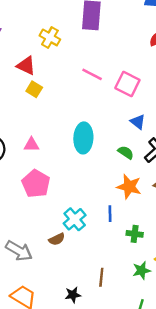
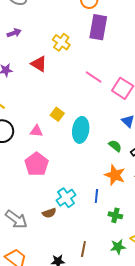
yellow square: (34, 89) -> (57, 114), moved

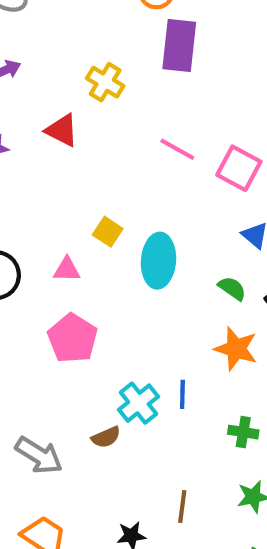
blue line: (96, 196) -> (182, 394), moved

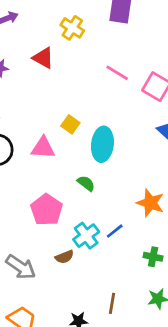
pink triangle: (67, 270) -> (43, 148), size x1.4
green semicircle: (232, 288) -> (86, 183), moved
pink pentagon: (72, 338) -> (47, 210), moved
blue line: (182, 394) -> (115, 231), turned 48

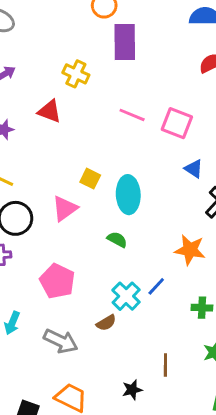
pink triangle: (43, 148) -> (65, 209), turned -30
pink pentagon: (47, 210) -> (57, 281), moved

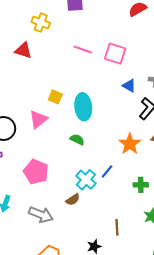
orange star: (190, 250) -> (130, 144), turned 30

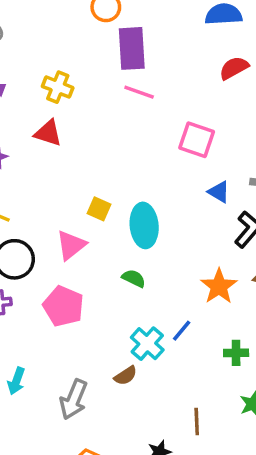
yellow cross: (41, 22) -> (58, 87), moved
pink line: (83, 50) -> (139, 92), moved
pink pentagon: (36, 172) -> (63, 306), moved
gray arrow: (41, 215) -> (74, 399), turned 90

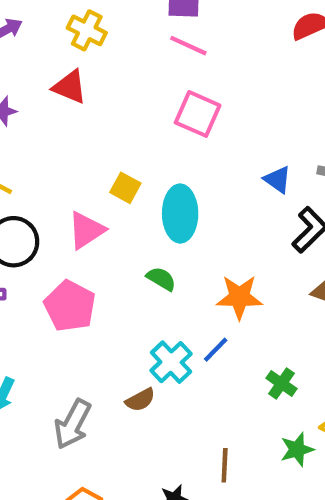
pink square: (197, 140) -> (198, 114), moved
orange star: (219, 286) -> (239, 297), moved, turned 30
green cross: (236, 353) -> (281, 383), turned 30

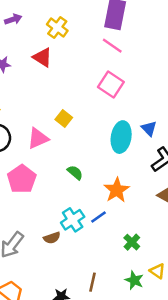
cyan ellipse: (180, 214) -> (121, 137), moved
orange star: (239, 297) -> (117, 190), turned 30
green star: (297, 449) -> (134, 280), turned 30

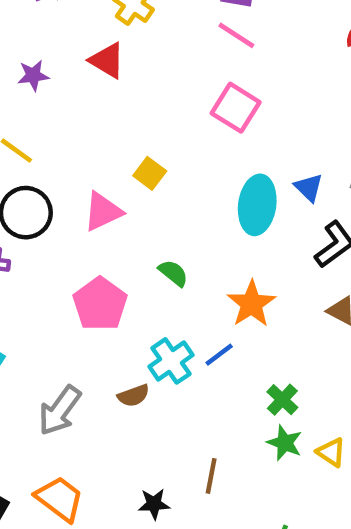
pink pentagon: (22, 179) -> (100, 304), moved
green star: (134, 280) -> (285, 443), moved

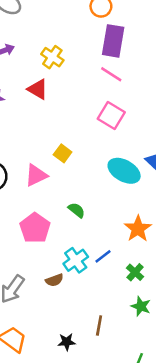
cyan ellipse: (257, 205) -> (124, 171), turned -68
orange star: (252, 304) -> (138, 229), moved
green cross: (282, 400) -> (135, 272), moved

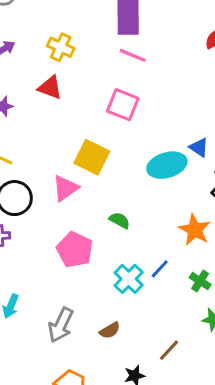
pink square: (111, 115) -> (123, 105), moved
yellow square: (63, 153) -> (92, 157), size x1.6
cyan ellipse: (124, 171) -> (167, 165), turned -36
brown semicircle: (54, 280) -> (110, 330), moved
brown line: (99, 326) -> (169, 350), turned 42

